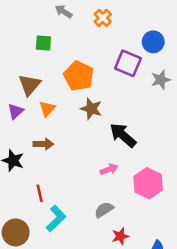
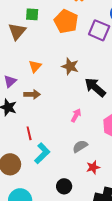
orange pentagon: (79, 76) -> (66, 21), moved
brown triangle: (29, 85) -> (17, 31), moved
purple triangle: (16, 111) -> (10, 81), moved
pink arrow: (109, 169) -> (76, 115), moved, turned -40

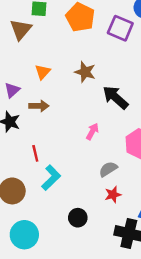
gray semicircle: (80, 146) -> (108, 169), moved

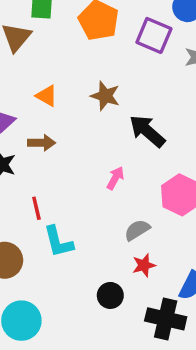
orange triangle: (43, 72) -> (47, 96), turned -42
cyan L-shape: (51, 178) -> (58, 242), turned 120
black circle: (78, 218) -> (110, 295), moved

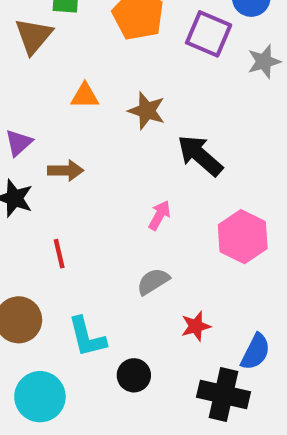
orange triangle: (47, 96) -> (85, 96), moved, turned -30
gray semicircle: (137, 230) -> (153, 281), moved
cyan L-shape: (58, 242) -> (87, 337), moved
black circle: (110, 295) -> (134, 375), moved

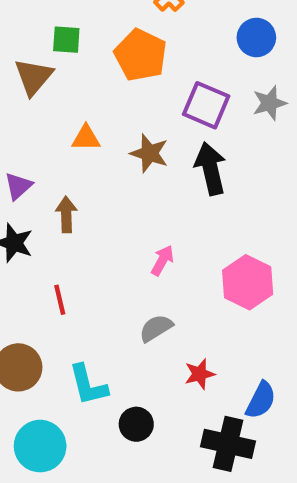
purple square: (209, 34) -> (206, 105), moved
black arrow: (200, 156) -> (211, 169), moved, turned 36
brown arrow: (66, 170) -> (66, 214), turned -92

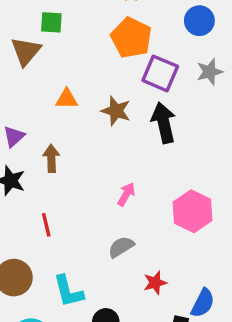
orange pentagon: (141, 55) -> (131, 38), moved

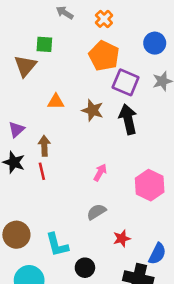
red line: (46, 225) -> (42, 171), moved

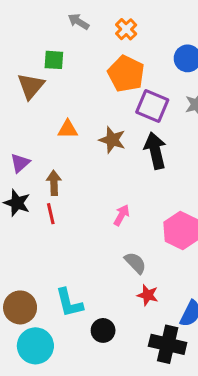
gray semicircle: (96, 212) -> (135, 263), moved, turned 78
brown circle: (16, 235) -> (20, 307), moved
red star: (122, 238) -> (148, 295), turned 30

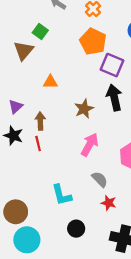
green square: (54, 60) -> (40, 31), turned 32
brown star: (112, 140) -> (84, 109), moved, turned 30
pink arrow: (121, 215) -> (90, 145), size x1.5
cyan L-shape: (69, 303) -> (62, 195), moved

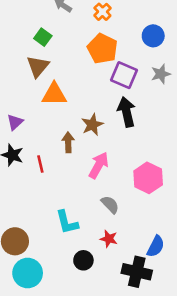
brown triangle: (24, 50) -> (38, 66), moved
orange triangle: (50, 82) -> (54, 94), size x1.5
brown arrow: (40, 121) -> (68, 142), moved
red star: (109, 203) -> (109, 239), moved

